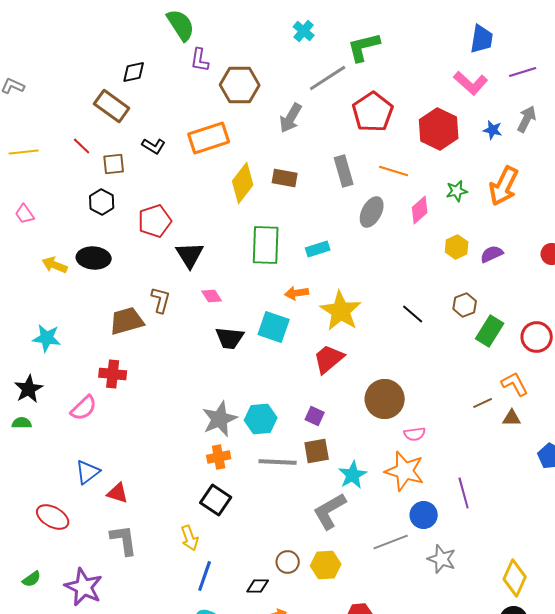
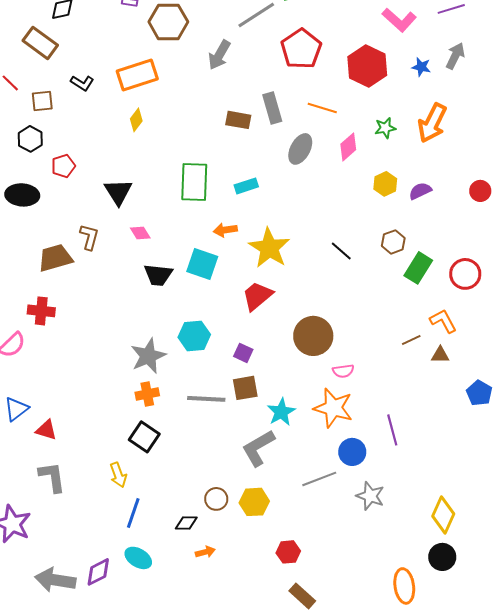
brown rectangle: (285, 178) -> (238, 120), moved
yellow diamond: (243, 183) -> (136, 120), moved, size x0.6
red pentagon: (155, 221) -> (63, 166), moved, size x0.7
cyan hexagon: (261, 419) -> (194, 336), moved

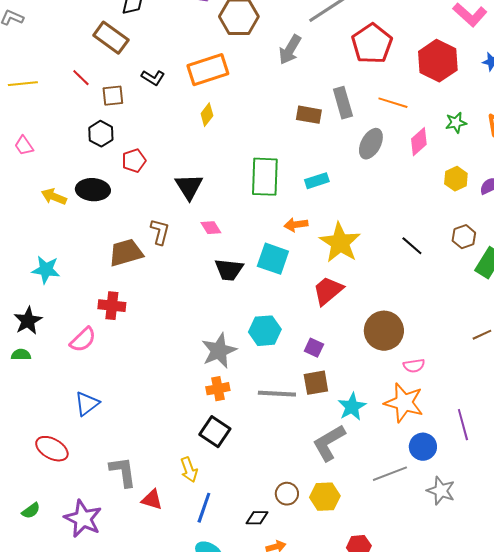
red triangle: (46, 430) -> (152, 500), moved

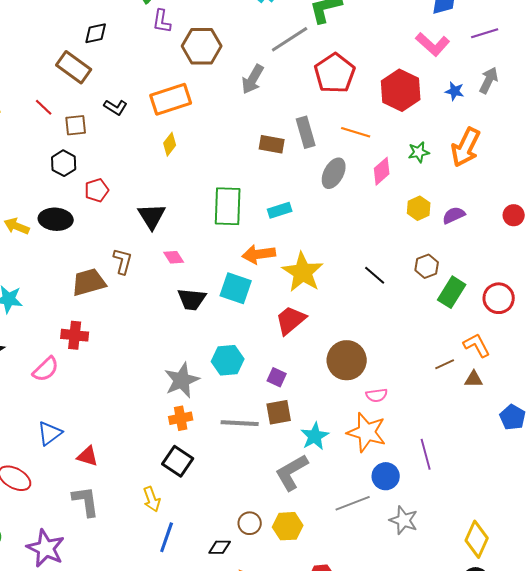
orange arrow: (296, 225) -> (259, 254), size x1.4
red triangle: (152, 500) -> (88, 456), moved

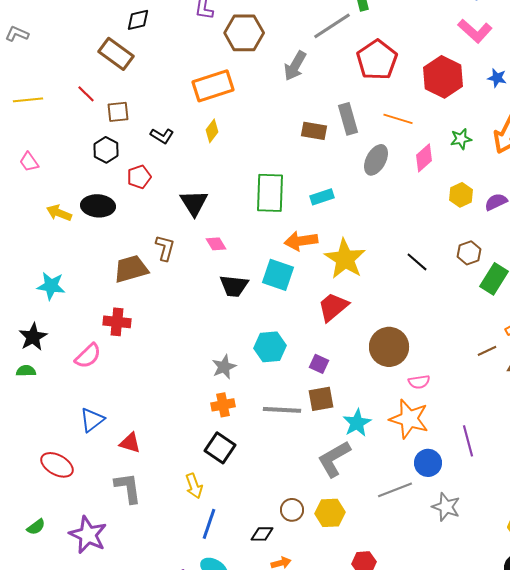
black L-shape: (116, 107) -> (162, 136), moved
gray star: (182, 380) -> (224, 367), size x0.7

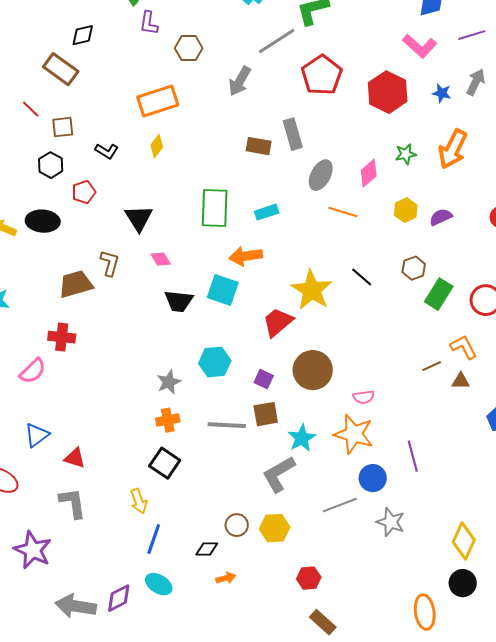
brown hexagon: (244, 33) -> (189, 48), size x0.7
orange line: (398, 119) -> (343, 212), moved
yellow star: (345, 259) -> (312, 290), moved
brown circle: (389, 347) -> (313, 370), moved

